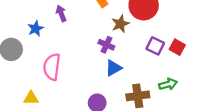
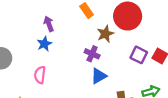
blue star: (36, 29) -> (44, 44), moved
pink semicircle: (52, 67) -> (40, 75), size x0.7

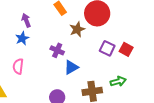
purple cross: (92, 54) -> (57, 50), moved

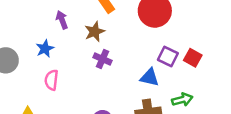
brown star: (77, 29) -> (95, 32), moved
blue star: (22, 38) -> (45, 49), moved
blue triangle: (71, 67) -> (150, 77), moved, turned 42

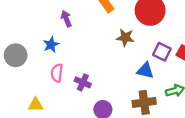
brown star: (95, 32) -> (125, 38), moved, turned 30
purple cross: (102, 59) -> (83, 82), moved

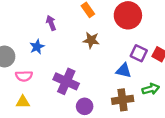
brown star: (125, 38) -> (91, 40), moved
pink semicircle: (57, 73) -> (24, 76), moved, turned -98
purple cross: (83, 82) -> (66, 81), size x1.6

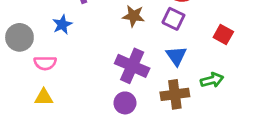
purple square: (139, 53) -> (173, 19), moved
blue triangle: (124, 71) -> (176, 56), turned 42
purple cross: (66, 81) -> (132, 66), moved

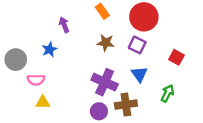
green arrow: (212, 80) -> (167, 93), turned -48
brown cross: (175, 94) -> (126, 105), moved
yellow triangle: (44, 97) -> (43, 102), moved

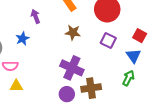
purple square: (137, 45) -> (108, 41), moved
red square: (176, 57) -> (140, 36), moved
blue triangle: (139, 74) -> (133, 56), moved

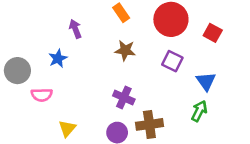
red square: (140, 36) -> (213, 33), moved
purple cross: (72, 68) -> (124, 98), size x0.7
yellow triangle: (16, 86) -> (67, 128), moved, turned -48

